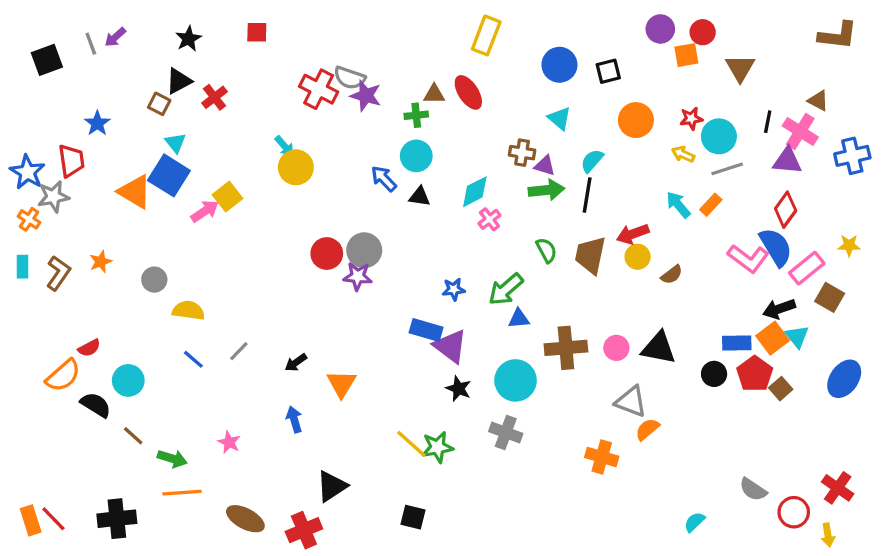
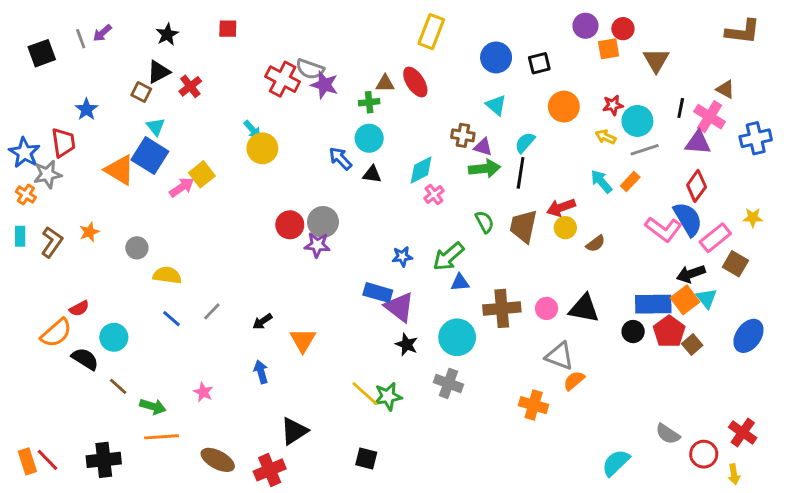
blue rectangle: (737, 343) -> (653, 304), size x1.4
cyan semicircle: (694, 522) -> (616, 463), size x1.5

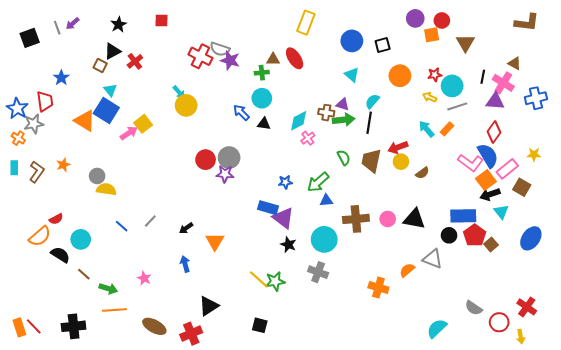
brown cross: (463, 135) -> (326, 113), moved
yellow semicircle: (167, 275) -> (106, 189), moved
orange square: (685, 300) -> (486, 180), moved
gray triangle: (560, 356) -> (433, 259), moved

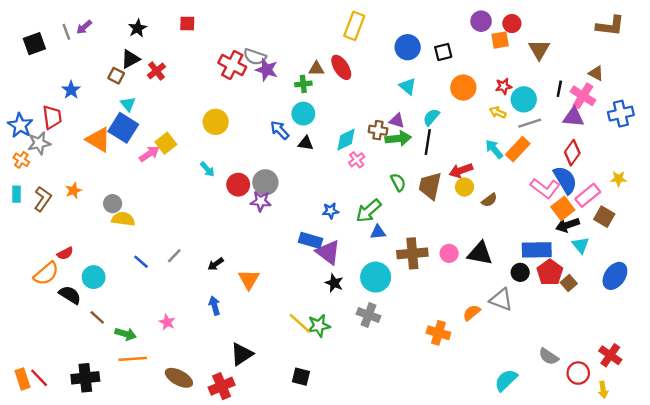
cyan arrow: (179, 92) -> (207, 169), moved
orange rectangle: (447, 129) -> (518, 149), size x1.5

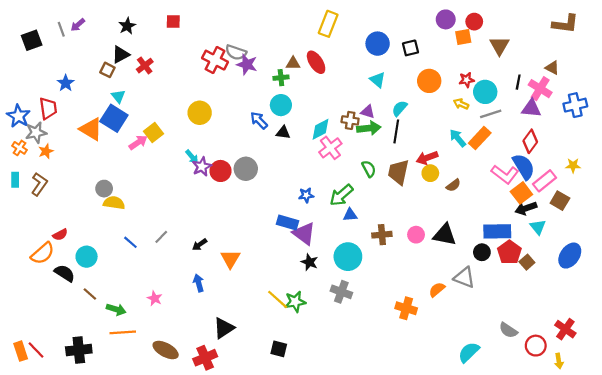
pink cross: (357, 160) -> (330, 148), size x1.5
orange star: (73, 191) -> (46, 151), moved
purple star: (261, 201) -> (202, 167), moved, turned -30
brown cross: (412, 253) -> (382, 235), size x0.7

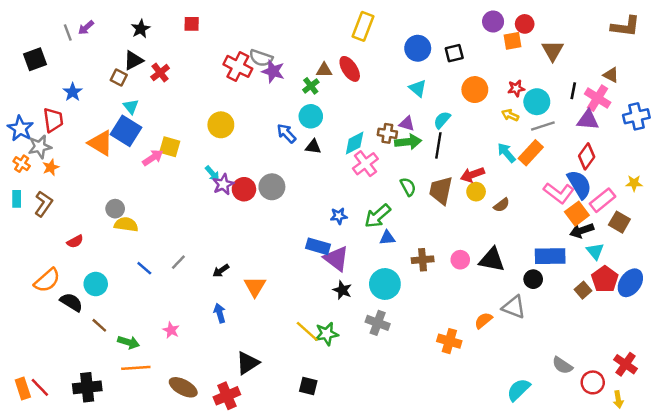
black square: (32, 40) -> (35, 59), moved
green cross: (281, 78) -> (311, 86), turned -32
yellow square: (154, 133) -> (170, 147), turned -36
red semicircle: (60, 235) -> (75, 241), moved
red pentagon: (509, 252) -> (605, 279), moved

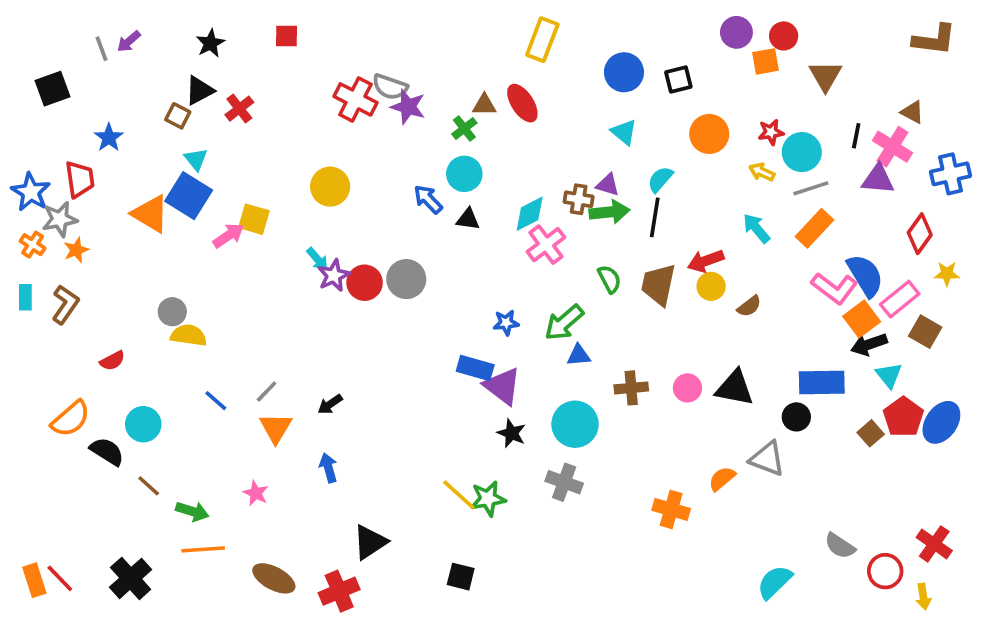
orange rectangle: (531, 153) -> (814, 228), moved
red diamond: (587, 156) -> (920, 234), moved
orange triangle: (255, 286) -> (276, 428), moved
black cross: (87, 387) -> (131, 578), turned -36

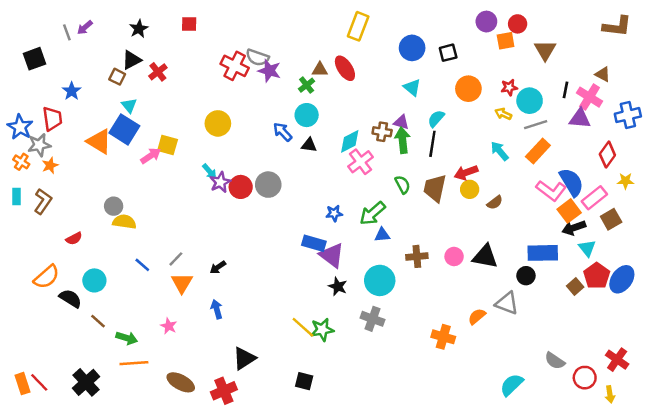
green arrow: (609, 212) -> (402, 140), turned -90
brown square: (925, 332) -> (611, 219), turned 30

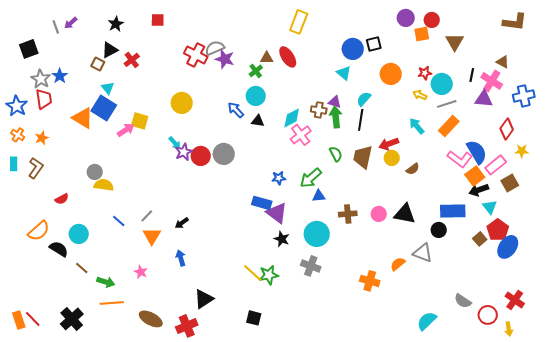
blue circle: (412, 48) -> (353, 49), moved
gray semicircle: (257, 57) -> (215, 48), turned 138
gray star: (39, 145) -> (41, 79), moved, turned -30
blue ellipse: (622, 279) -> (508, 247), moved

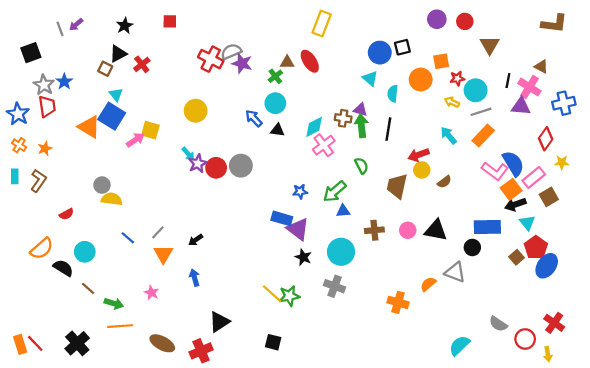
orange square: (422, 34) -> (441, 61), moved
cyan semicircle: (364, 99) -> (393, 94), moved, turned -35
brown trapezoid: (363, 157) -> (397, 186), moved

